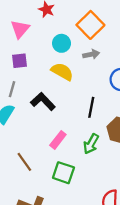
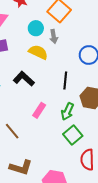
gray arrow: (91, 54) -> (54, 36), moved, turned 96
green square: (63, 173) -> (73, 135), moved, turned 36

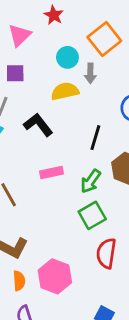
yellow semicircle: (38, 52) -> (65, 91), turned -48
pink rectangle: (39, 110) -> (52, 173), turned 35

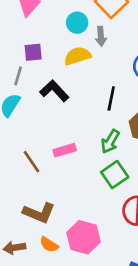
purple square: (15, 73) -> (33, 52), moved
pink rectangle: (52, 173) -> (65, 150), moved
orange semicircle: (19, 281) -> (49, 245), turned 132

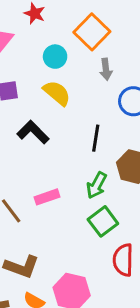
gray arrow: (101, 36) -> (106, 69), moved
yellow semicircle: (77, 56) -> (57, 93), turned 60

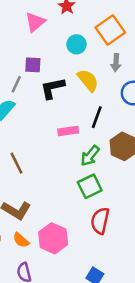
yellow semicircle: (57, 93) -> (88, 80), moved
black L-shape: (33, 132) -> (53, 88), moved, turned -68
pink rectangle: (47, 197) -> (68, 131), moved

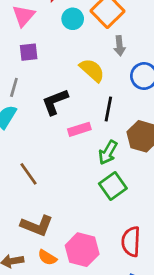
cyan circle: (76, 44) -> (73, 19), moved
purple square: (33, 65) -> (29, 52), moved
black L-shape: (53, 88) -> (55, 102), moved
red semicircle: (100, 221) -> (131, 242), moved

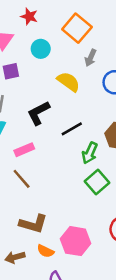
cyan circle: (73, 19) -> (41, 49), moved
gray arrow: (120, 46) -> (91, 58), turned 35
black line: (108, 109) -> (72, 129), moved, turned 55
pink rectangle: (79, 129) -> (24, 150), moved

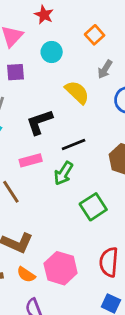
orange square: (77, 28) -> (95, 35), size x0.6
pink rectangle: (24, 150) -> (31, 160), moved
green arrow: (90, 153) -> (63, 173), moved

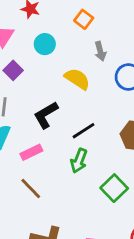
gray arrow: (105, 69) -> (100, 51), turned -36
purple square: (15, 72) -> (13, 70), turned -30
pink rectangle: (31, 160) -> (31, 152), moved

